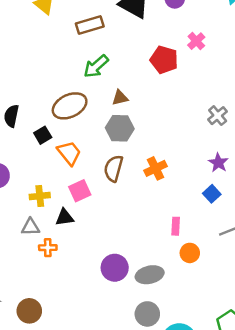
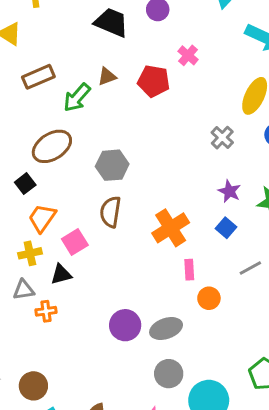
brown rectangle: (90, 25) -> (38, 77), moved
brown triangle: (120, 98) -> (107, 76), moved
orange trapezoid: (69, 153) -> (42, 218), moved, turned -100
orange cross: (155, 168) -> (171, 228), moved, size x1.4

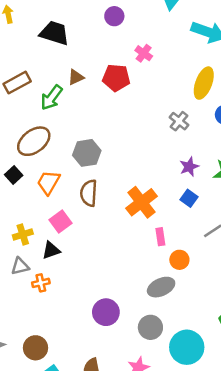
black trapezoid: (111, 22) -> (54, 33), moved
purple star: (229, 191) -> (189, 167), turned 30
orange trapezoid: (42, 218) -> (48, 182), moved
purple circle: (125, 325) -> (106, 312), moved
gray ellipse: (166, 328) -> (161, 287), moved

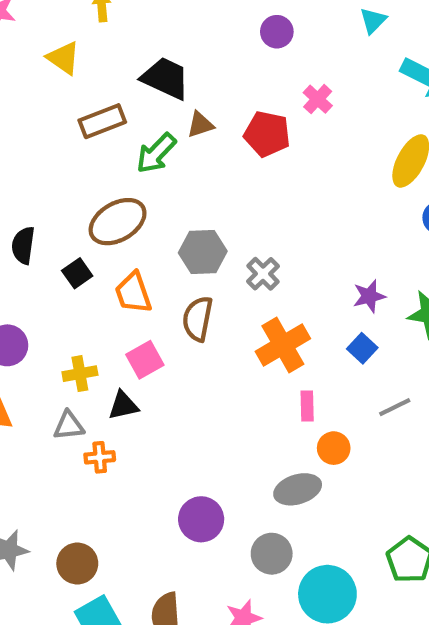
black trapezoid: (54, 33) -> (166, 78), moved
gray cross: (179, 121) -> (263, 274), moved
orange trapezoid: (48, 182) -> (133, 293), turned -56

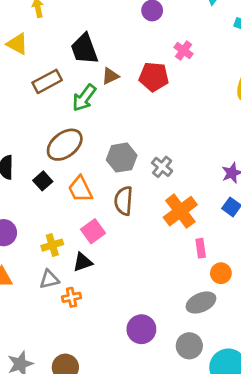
black trapezoid: (166, 78) -> (84, 49), turned -128

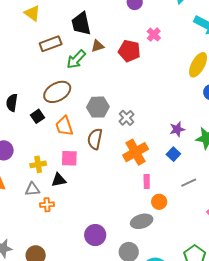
pink square: (93, 231) -> (69, 158), turned 30

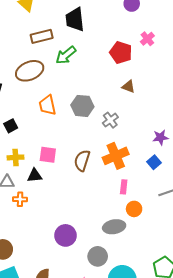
brown triangle: (97, 46) -> (128, 87), moved, turned 32
brown ellipse: (57, 92) -> (30, 71), moved
black square: (37, 116) -> (11, 126), moved
orange trapezoid: (64, 126) -> (48, 105), moved
brown semicircle: (95, 139) -> (82, 160), moved

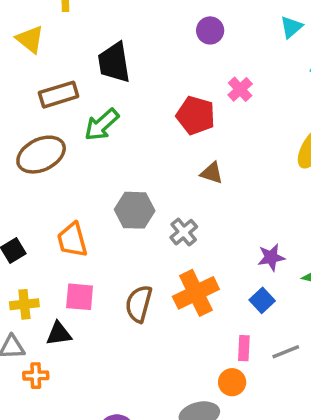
orange trapezoid: (48, 105) -> (72, 240), moved
pink rectangle: (124, 187) -> (244, 348), moved

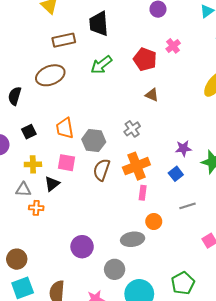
green arrow: (102, 125) -> (101, 65), moved
gray hexagon: (135, 210) -> (94, 141), moved
black triangle: (59, 334) -> (52, 184), turned -35
pink rectangle: (244, 348) -> (143, 193), moved

